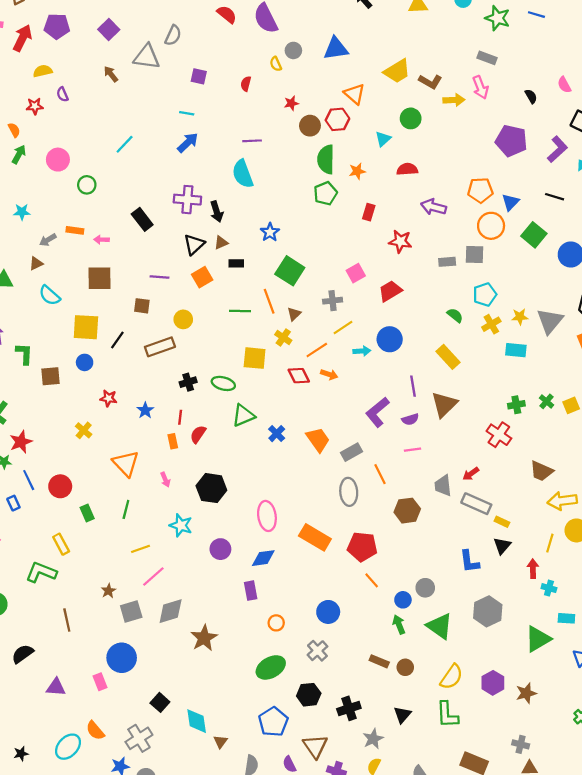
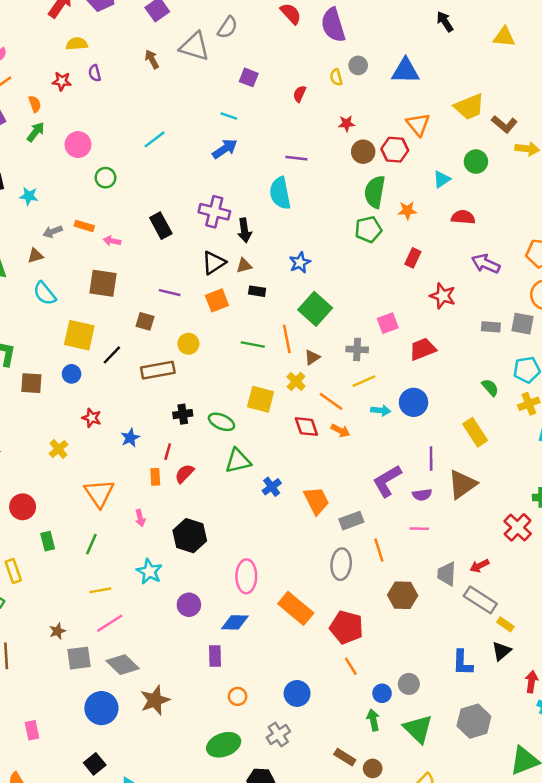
orange line: (317, 350) -> (331, 401), turned 60
gray diamond: (171, 611) -> (123, 665), turned 52
blue circle: (122, 658) -> (101, 708), moved

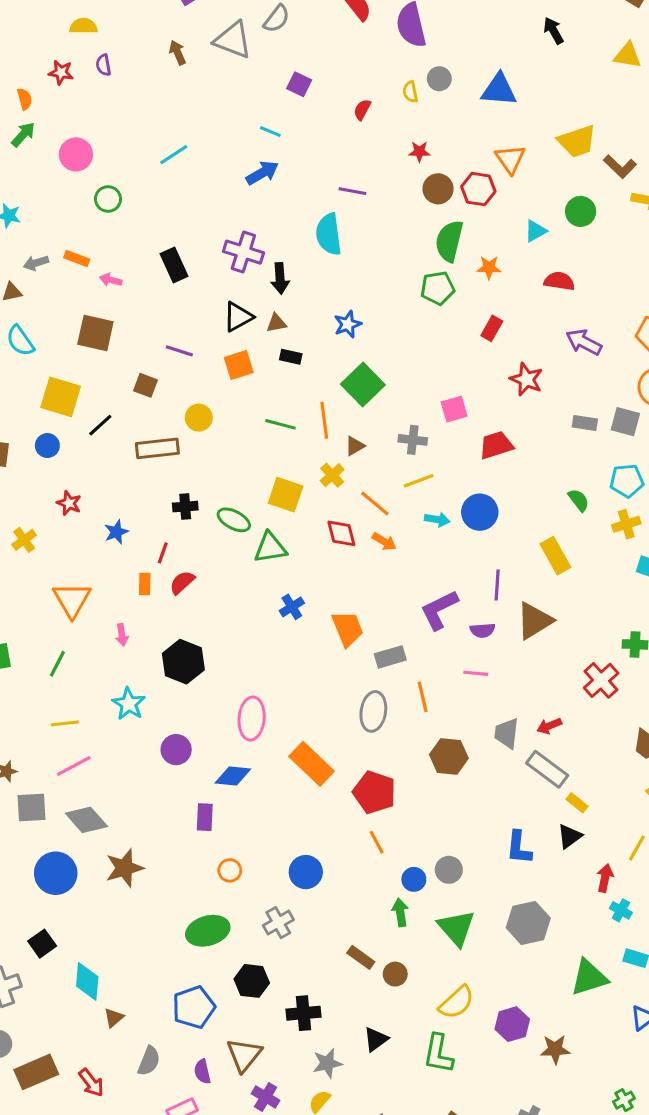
green triangle: (238, 461) -> (270, 548), moved

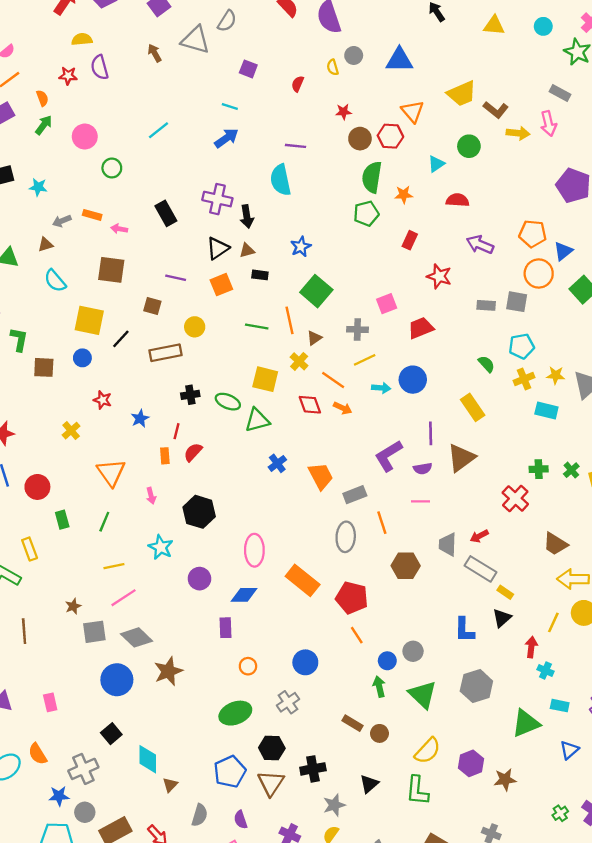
purple semicircle: (103, 65) -> (100, 67), size x1.5
brown triangle: (244, 1055) -> (271, 783), moved

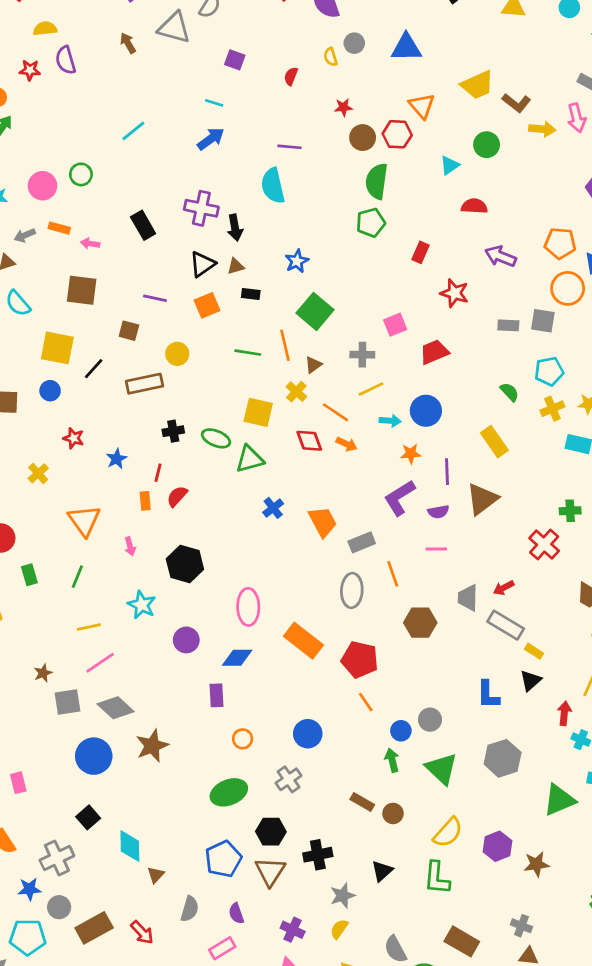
pink circle: (85, 137) -> (42, 186), moved
orange star: (404, 195) -> (411, 454), moved

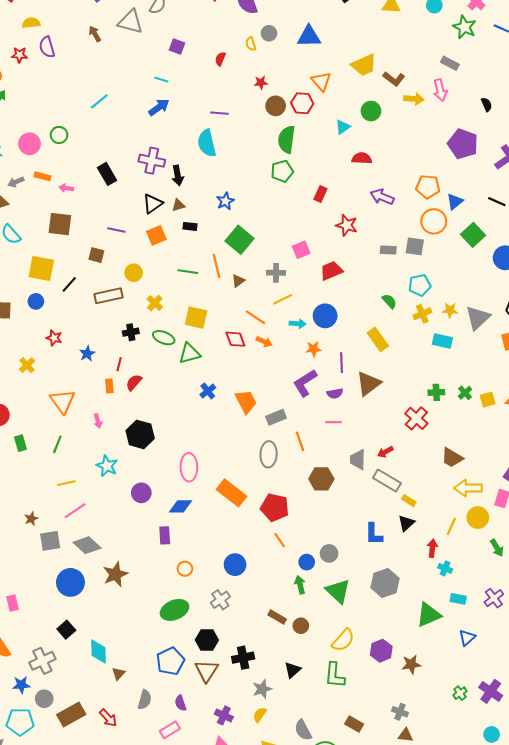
yellow cross: (296, 392) -> (155, 303), moved
brown rectangle: (462, 941) -> (354, 724), size x0.7

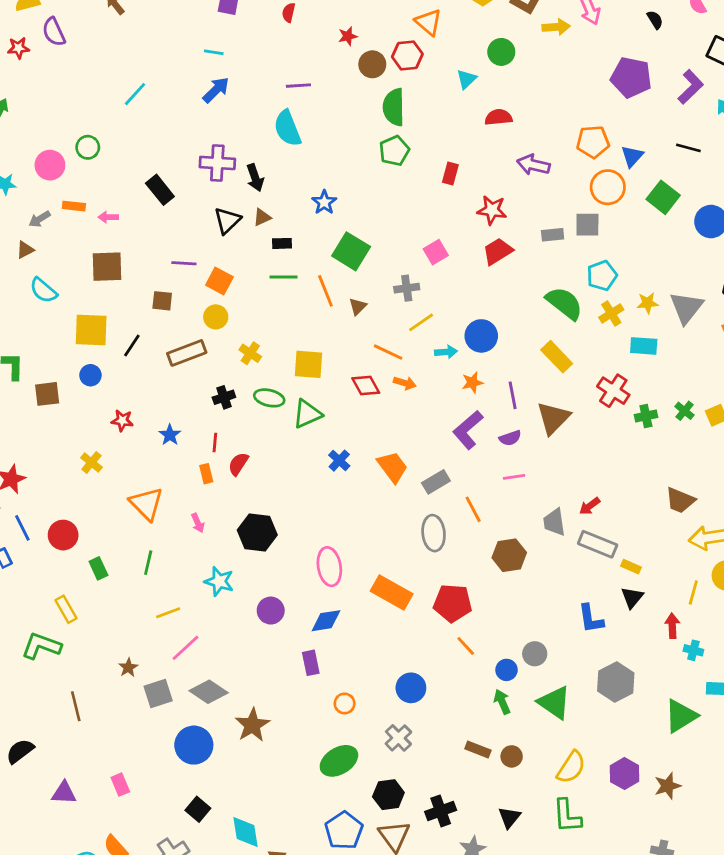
orange square: (156, 235) -> (219, 281), moved, turned -30
red trapezoid: (331, 271) -> (498, 251), moved
green line: (188, 272) -> (284, 277), moved
green semicircle: (389, 301) -> (564, 303), size x1.8
red cross: (416, 418) -> (613, 391), moved

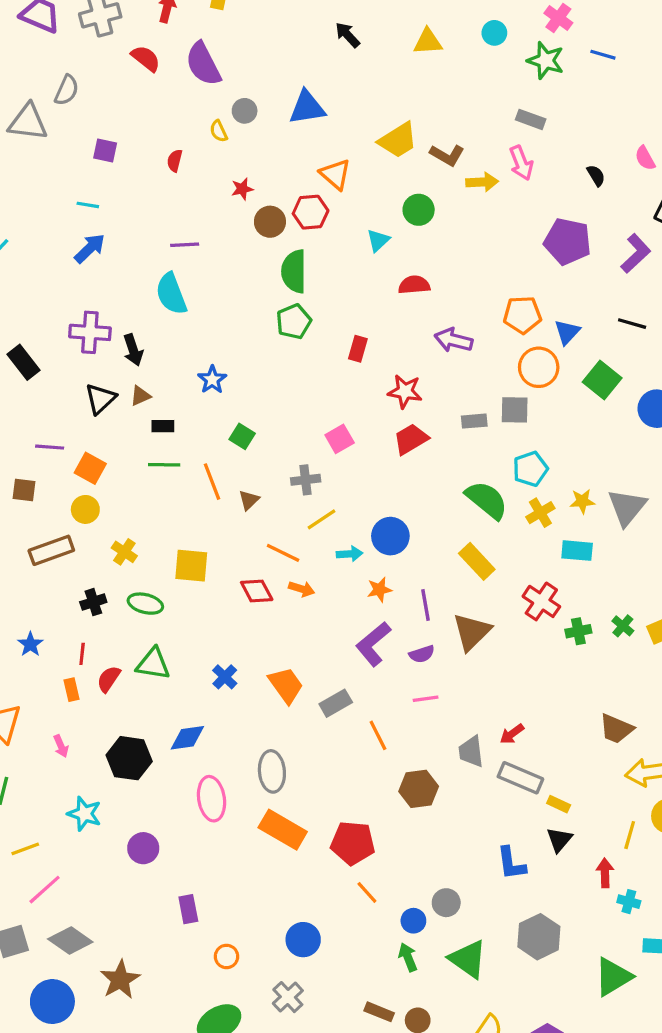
green square: (351, 251) -> (242, 436), size x0.6
green triangle: (307, 414) -> (153, 664), moved, turned 32
gray ellipse: (434, 533) -> (272, 771), moved
blue diamond: (326, 621) -> (187, 738), moved

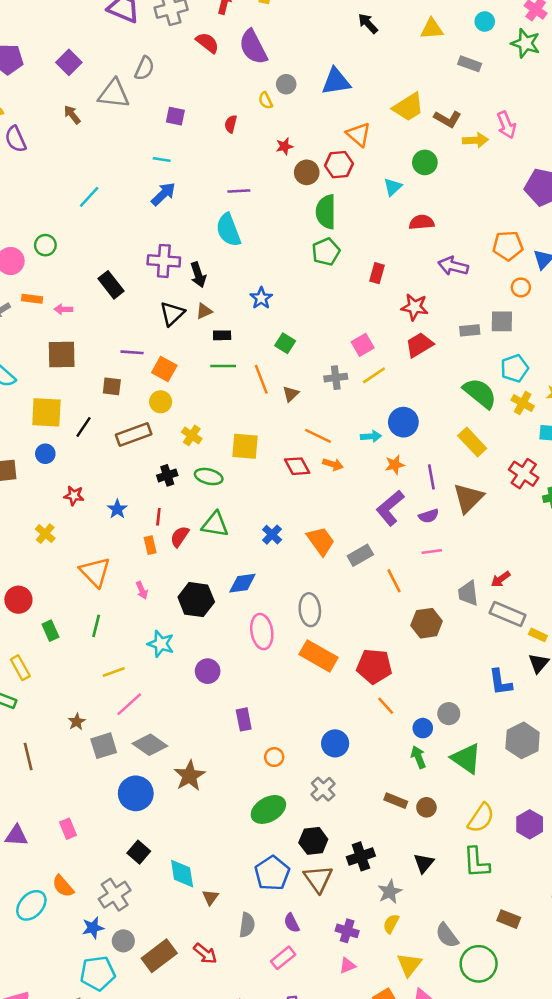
gray rectangle: (531, 119) -> (470, 64), moved
orange circle: (539, 367) -> (521, 287), size x0.6
yellow cross: (540, 513) -> (523, 403), turned -30
yellow line: (321, 519) -> (374, 375), moved

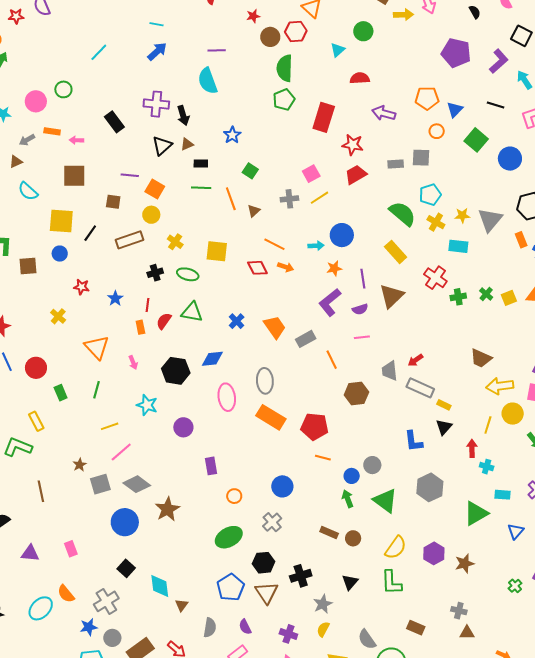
red rectangle: (377, 273) -> (324, 117), size x1.8
orange line: (386, 706) -> (323, 458), turned -35

